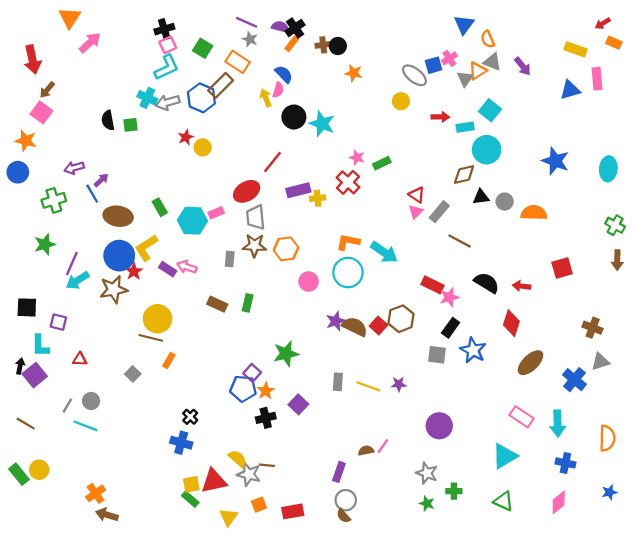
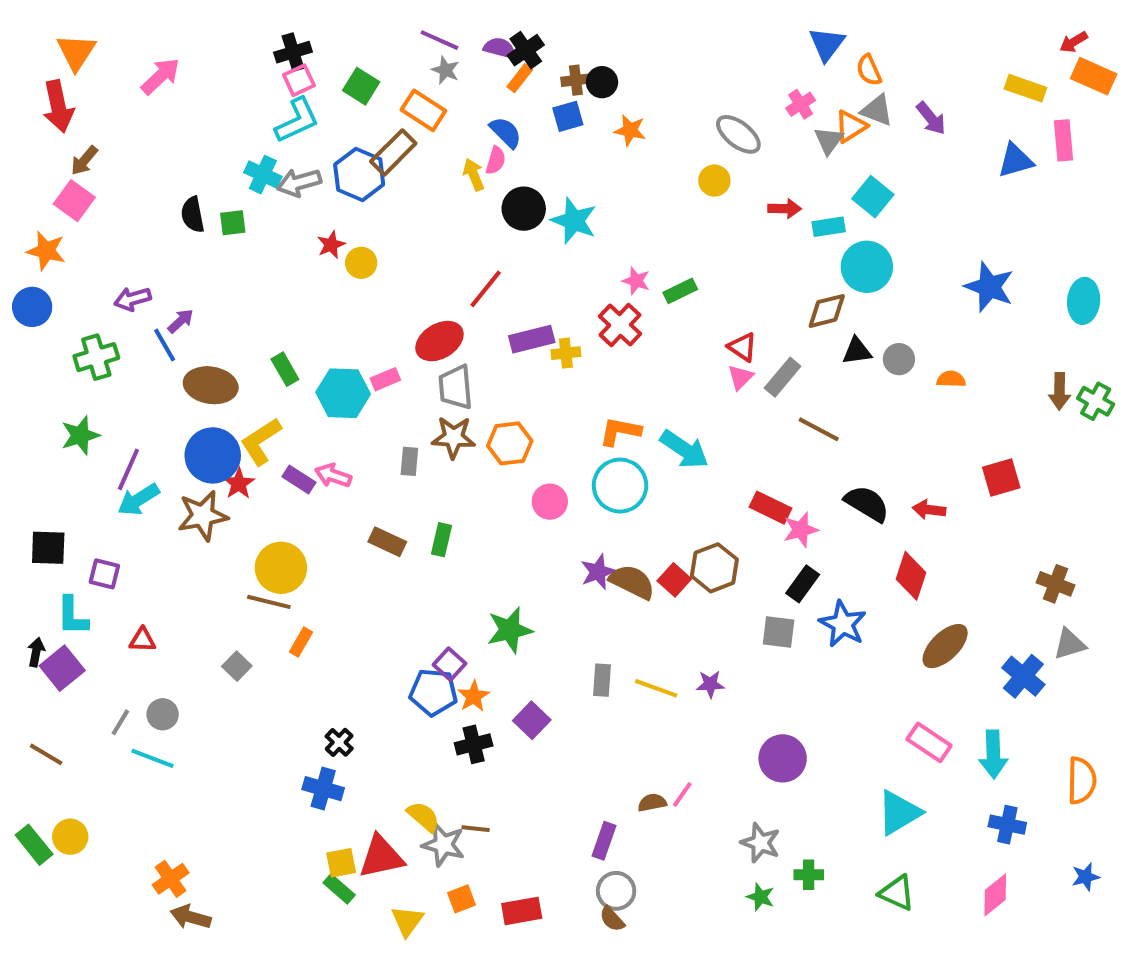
orange triangle: (70, 18) -> (76, 52), moved
orange rectangle: (614, 43) -> (1094, 76), size x1.5
blue square: (434, 65) -> (568, 116), moved
orange semicircle: (534, 213) -> (951, 379), size x0.6
brown arrow: (617, 260) -> (1059, 391), moved

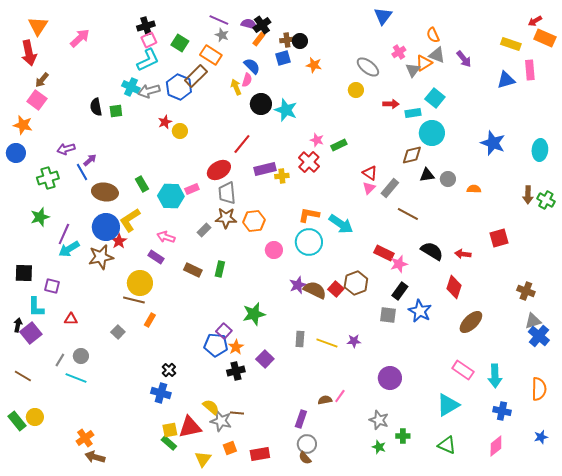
blue triangle: (827, 44) -> (383, 16), moved
gray rectangle: (409, 461) -> (204, 230), turned 40
purple rectangle: (299, 480) -> (156, 257), moved
blue cross: (1023, 676) -> (539, 336), moved

